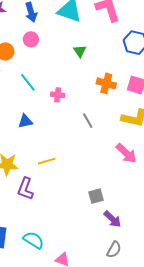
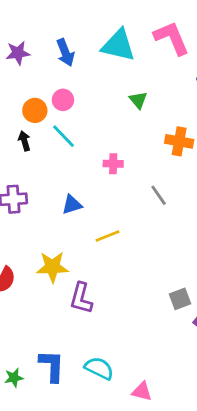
pink circle: (31, 39) -> (63, 100), moved
cyan line: (28, 82) -> (64, 136), moved
yellow line: (47, 161) -> (107, 236), moved

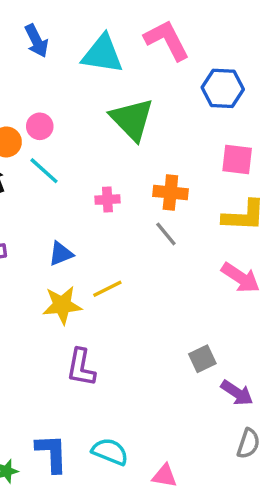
blue arrow: (65, 53) -> (37, 41), moved
green triangle: (138, 100) -> (132, 119), size x2.0
orange cross: (179, 141) -> (170, 193), moved
yellow star: (52, 267) -> (62, 305), moved

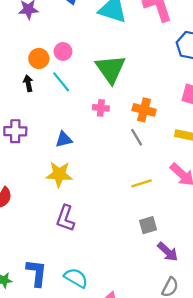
green triangle: (132, 119) -> (111, 69), moved
yellow line: (107, 289) -> (142, 183), moved

